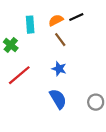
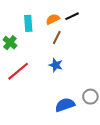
brown line: (60, 40) -> (57, 38), turned 64
blue semicircle: (58, 99) -> (65, 105), moved, turned -78

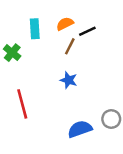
black line: (72, 16) -> (87, 31), moved
red line: (18, 71) -> (22, 104), moved, turned -65

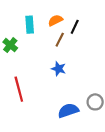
black line: (87, 31) -> (75, 27), turned -40

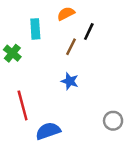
orange semicircle: (55, 20) -> (66, 14), moved
blue semicircle: (68, 111) -> (48, 131), moved

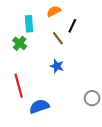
brown line: (71, 47) -> (58, 38), turned -64
green cross: (12, 53) -> (20, 43), moved

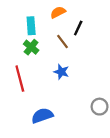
green cross: (20, 43) -> (31, 47), moved
red line: (19, 86) -> (20, 79), moved

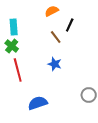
cyan rectangle: (31, 26) -> (14, 27), moved
green cross: (31, 47) -> (12, 46), moved

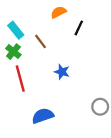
cyan rectangle: (14, 27) -> (16, 30), turned -35
brown line: (56, 37) -> (40, 41), moved

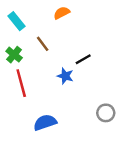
black line: (79, 28) -> (83, 59), moved, turned 35
cyan rectangle: (16, 30) -> (16, 21), moved

